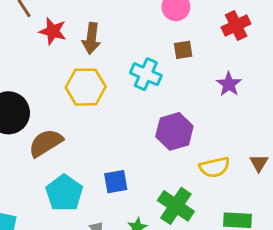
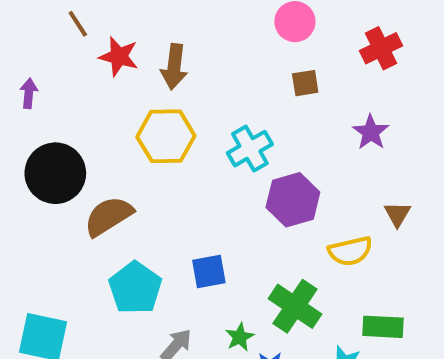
cyan cross: (146, 74) -> (250, 149), moved, turned 36
brown triangle: (259, 163) -> (397, 214), moved

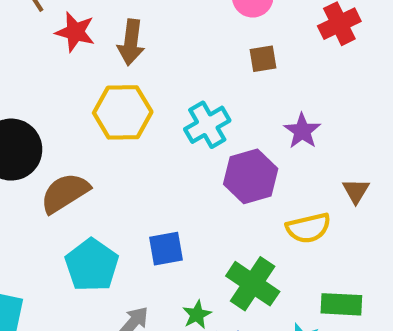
purple star: (371, 132) -> (302, 131), moved

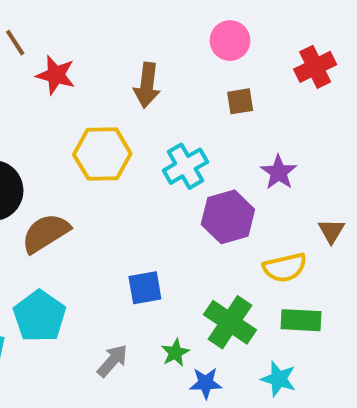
brown arrow: (131, 42) -> (147, 85), moved
cyan pentagon: (92, 265) -> (39, 316), moved
green rectangle: (341, 304) -> (301, 320), moved

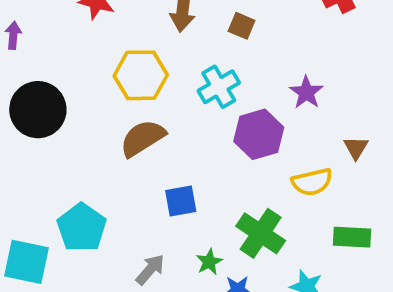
brown square: (240, 101) -> (242, 26), moved, turned 32
brown semicircle: (46, 233) -> (143, 138), moved
green rectangle: (301, 320) -> (352, 237), moved

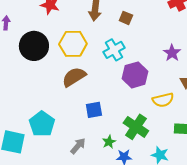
purple star: (306, 92) -> (172, 53), moved
black circle: (38, 110) -> (34, 46), moved

